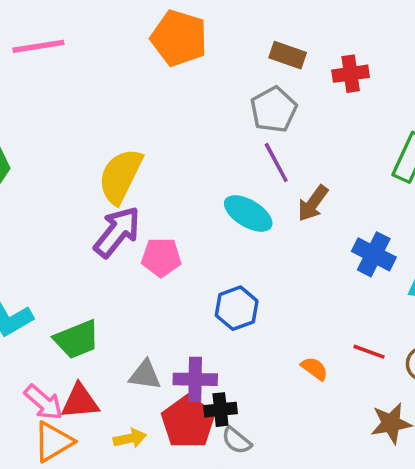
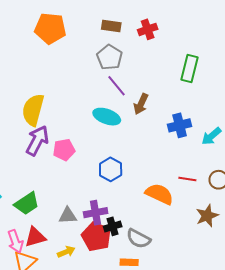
blue cross: (374, 254) -> (180, 125), turned -30
orange semicircle: (314, 369) -> (159, 194), size x1.8
pink arrow: (44, 402) -> (15, 241), turned 40
gray semicircle: (237, 441) -> (139, 239), moved, size x1.4

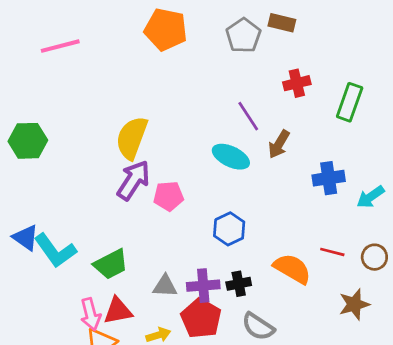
brown rectangle: (111, 26) -> (282, 23), moved
red cross: (148, 29) -> (297, 83), moved
gray pentagon: (109, 57) -> (243, 35), moved
black cross: (113, 226) -> (239, 284), moved

